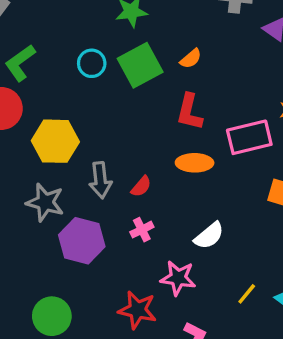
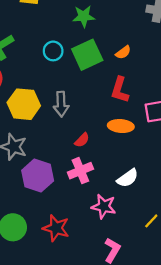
gray arrow: (100, 180) -> (61, 104), moved
pink cross: (142, 230) -> (80, 171), size x1.5
red star: (137, 310) -> (56, 228), moved

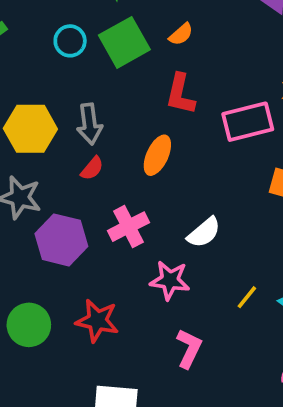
orange ellipse: (121, 126) -> (157, 155), moved, turned -65
red semicircle: (82, 140) -> (92, 168), moved

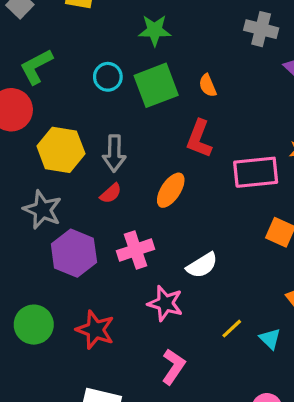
orange semicircle: (181, 34) -> (208, 85), turned 100

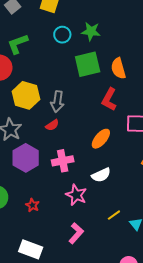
cyan circle: (108, 77) -> (62, 35), moved
orange semicircle: (208, 85) -> (118, 68), size x1.5
orange ellipse: (171, 190) -> (101, 139), moved
red star: (95, 330) -> (32, 205), size x0.6

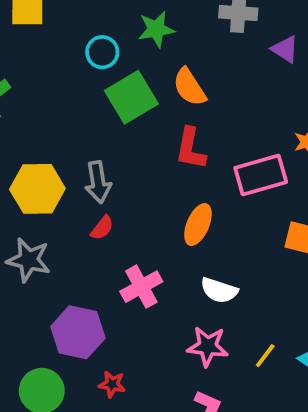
green star: (91, 31) -> (156, 29), moved
cyan circle: (62, 35) -> (102, 52), moved
purple hexagon: (26, 158) -> (78, 332), moved
white semicircle: (101, 175) -> (219, 290), turned 60
pink star: (76, 195) -> (208, 346), moved

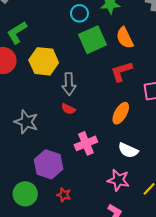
red L-shape: (191, 149) -> (121, 71), turned 55
yellow hexagon: (37, 189) -> (44, 61), moved
red semicircle: (102, 228) -> (68, 109), turned 72

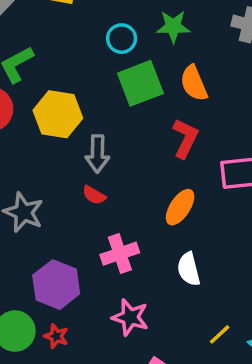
red L-shape: (121, 71) -> (185, 138), turned 130
white semicircle: (128, 150) -> (189, 269), turned 48
pink star: (118, 180) -> (130, 317), moved
red star: (64, 195) -> (56, 336), moved

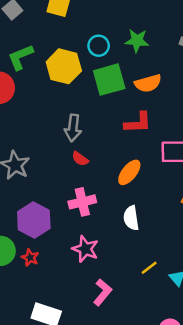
orange semicircle: (194, 83) -> (148, 83), turned -88
yellow hexagon: (58, 114) -> (64, 66), moved
red L-shape: (185, 138) -> (138, 123), turned 56
red semicircle: (94, 195) -> (80, 159), moved

